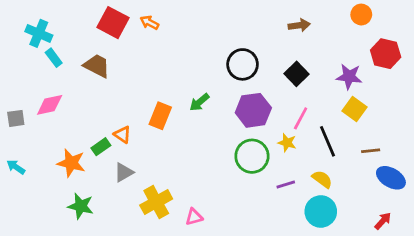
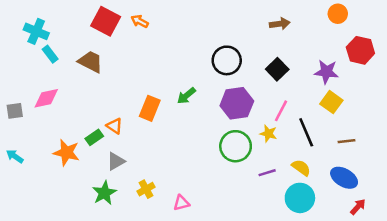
blue ellipse: (391, 178) -> (344, 178), moved
yellow cross: (156, 202) -> (146, 189), size x0.6
green star: (81, 206) -> (104, 193), moved, turned 30

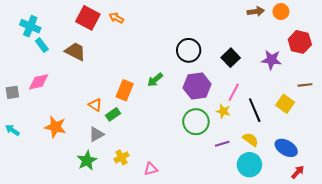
brown arrow: (280, 24) -> (256, 12), moved
yellow square: (331, 102) -> (285, 104), moved
green rectangle: (94, 137) -> (113, 114), moved
brown line: (347, 141) -> (305, 85), moved

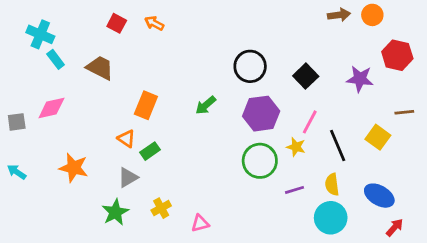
red square: (88, 18) -> (117, 23), size x0.6
orange rectangle: (125, 90) -> (146, 105), moved
yellow semicircle: (251, 140) -> (332, 184), turned -133

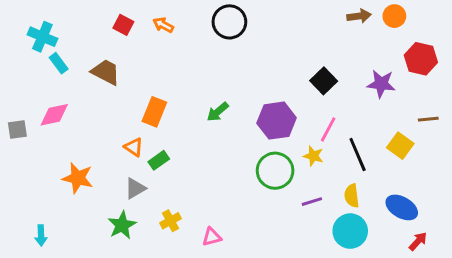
black circle: (250, 66) -> (229, 22), moved
cyan arrow: (17, 172) -> (41, 235), moved, turned -126

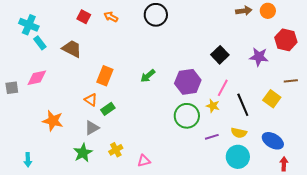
yellow semicircle: (352, 196) -> (239, 133), turned -70
red arrow: (418, 241) -> (284, 164), turned -40

